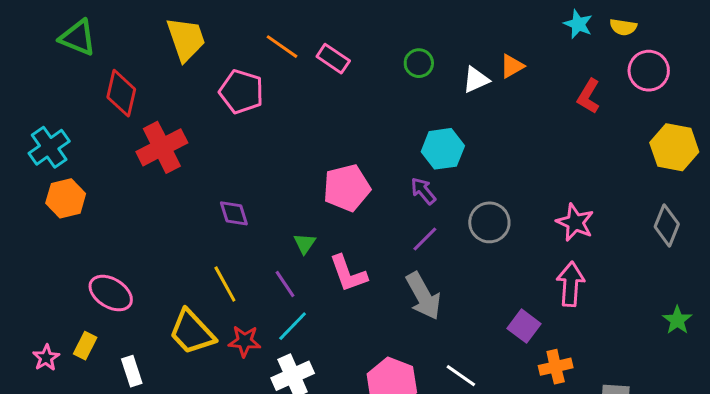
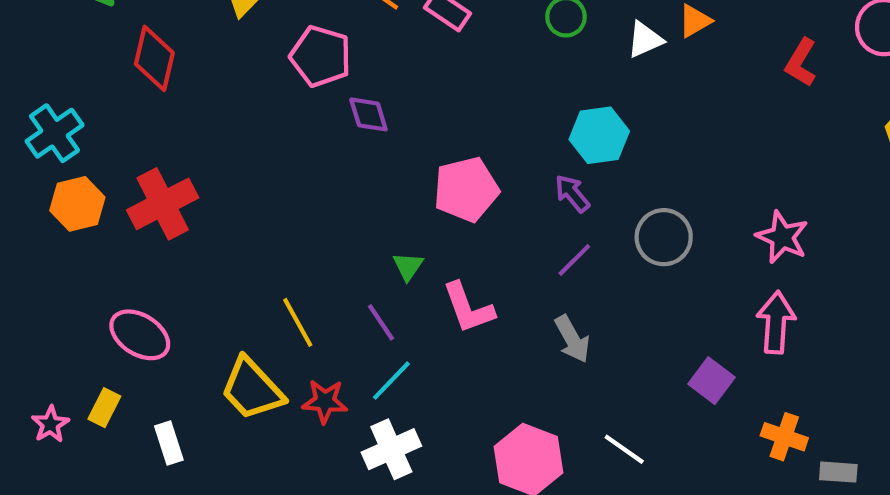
red cross: (162, 147) -> (163, 204), moved
purple diamond: (234, 213) -> (368, 114), moved
gray arrow: (423, 296) -> (572, 339), size x0.7
orange cross: (556, 367) -> (784, 437), moved, turned 32

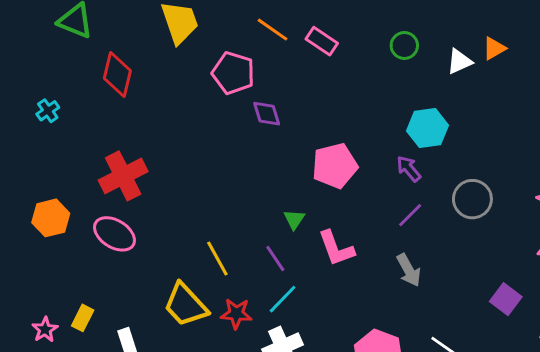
cyan cross: (55, 133) -> (48, 111), moved, size x0.6
orange hexagon: (77, 204) -> (51, 218), moved
pink ellipse: (140, 335) -> (114, 234), moved

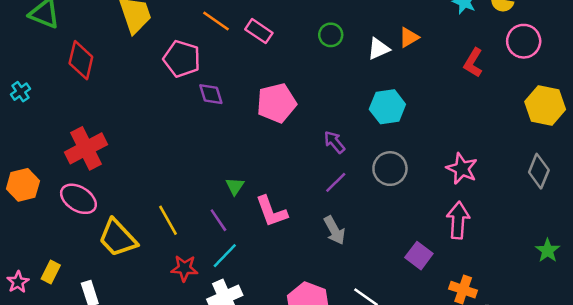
cyan hexagon: (428, 128) -> (387, 107), moved
pink pentagon: (335, 166) -> (276, 103), moved
yellow trapezoid: (185, 305) -> (118, 238), moved

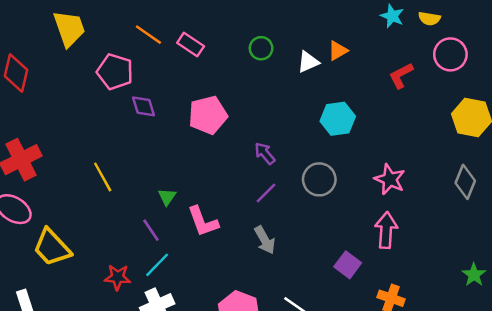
red L-shape: (473, 63) -> (401, 75), turned 32
cyan hexagon: (387, 107) -> (338, 119), moved
yellow line: (168, 220) -> (103, 177), moved
green star: (548, 251) -> (474, 275), moved

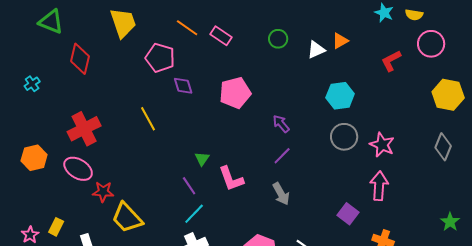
yellow line: (103, 177) -> (148, 119), moved
gray circle: (319, 179) -> (344, 137), moved
yellow trapezoid: (52, 247) -> (127, 218), moved
red star: (117, 277) -> (103, 192), moved

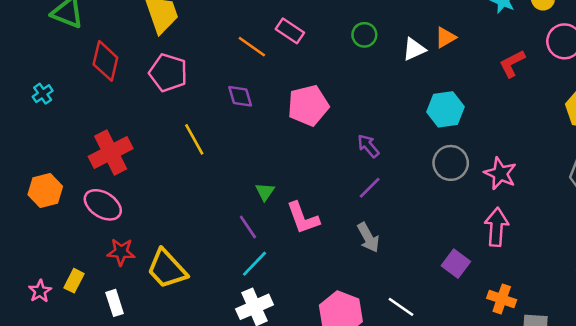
orange line: (187, 28) -> (252, 47), moved
pink pentagon: (160, 58) -> (168, 73), moved
red star: (103, 192) -> (121, 252), moved

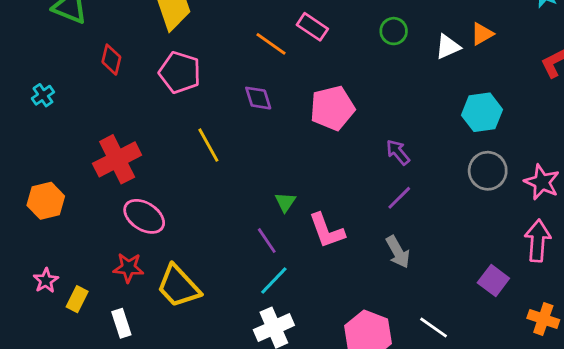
red diamond: (105, 61) -> (111, 60), size x0.7
pink ellipse: (103, 205) -> (144, 216), moved
pink star: (40, 291) -> (46, 281), moved

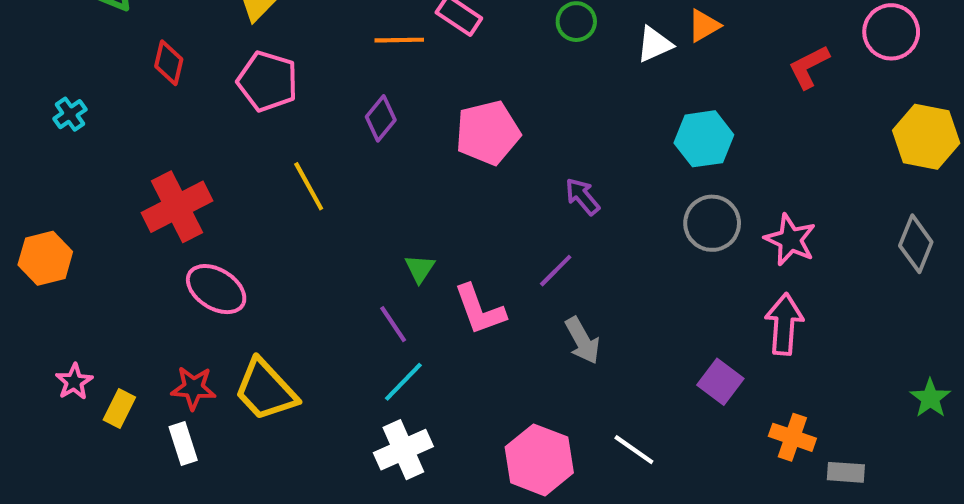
orange line: (271, 44) -> (399, 40), turned -36
purple diamond: (258, 98) -> (381, 118), turned 56
purple line: (399, 198) -> (556, 271), moved
orange hexagon: (46, 201) -> (45, 258), moved
red star: (128, 268) -> (193, 388), moved

